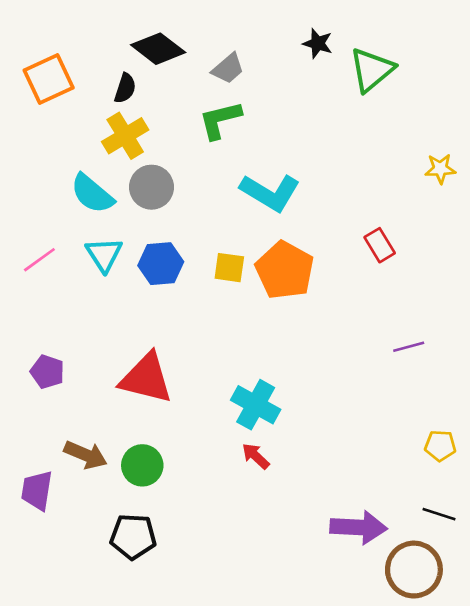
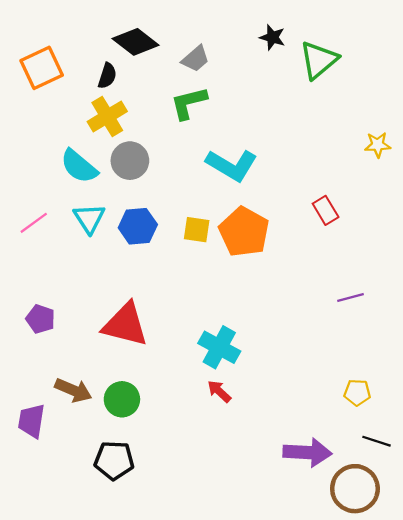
yellow pentagon: (440, 446) -> (357, 392), moved

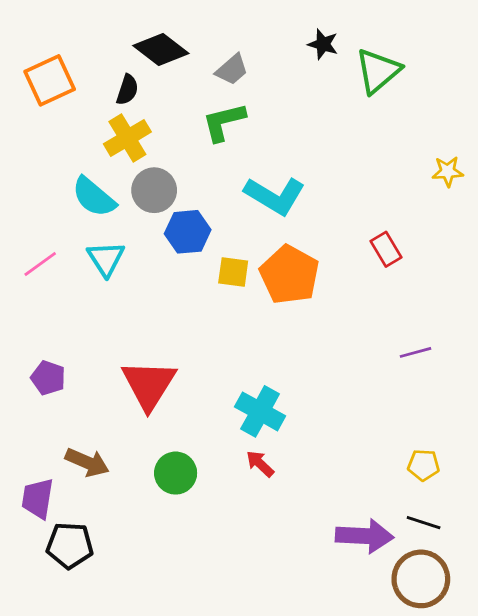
blue hexagon: (138, 226) -> (188, 232), moved
red triangle: (125, 325) -> (149, 385), turned 48
green circle: (122, 399) -> (176, 473), moved
black line: (376, 441) -> (424, 523), moved
black pentagon: (114, 460) -> (70, 545), moved

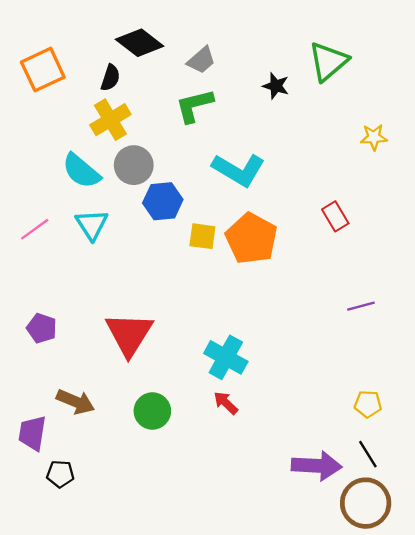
black star: (323, 44) -> (276, 86), moved
yellow star: (448, 171) -> (374, 137), moved
black line: (424, 523) -> (368, 454), turned 40
black pentagon: (70, 545) -> (60, 474), size x0.7

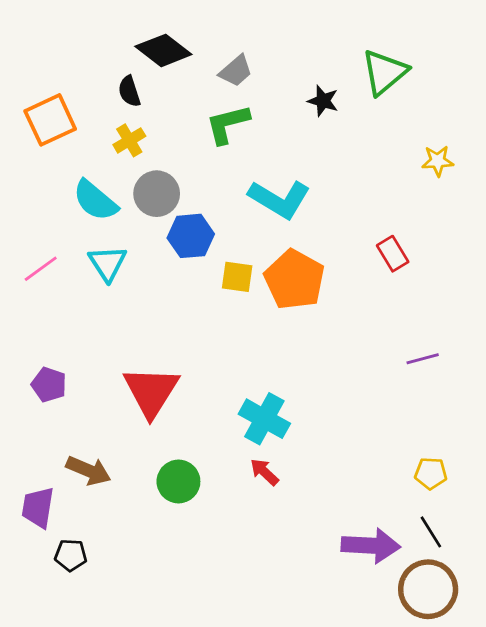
orange square: (43, 70) -> (50, 120), moved
black semicircle: (110, 78) -> (129, 91), turned 144
yellow cross: (110, 120) -> (129, 140), size x0.7

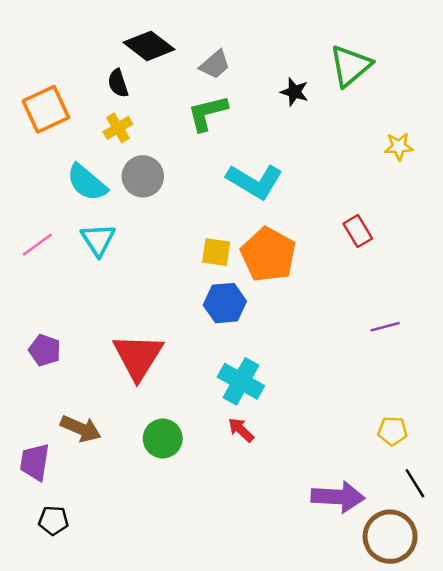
blue hexagon: (191, 236) -> (225, 303), moved
black line: (431, 532) -> (415, 483), moved
black pentagon: (71, 555) -> (53, 520), moved

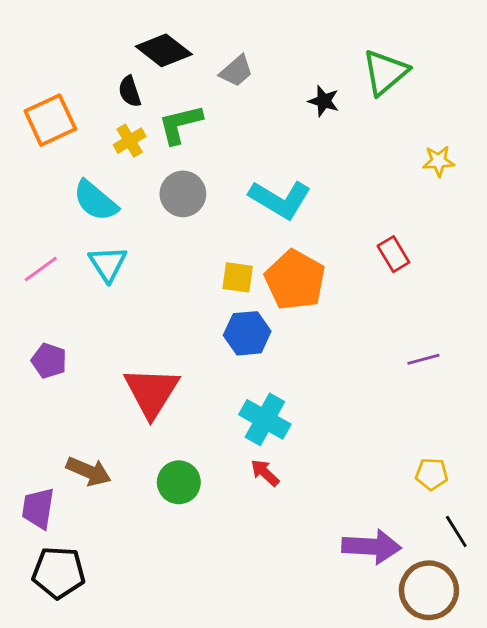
green L-shape: (207, 113) -> (180, 124), moved
gray circle: (143, 176) -> (183, 194), moved
purple pentagon: (45, 350) -> (49, 361), moved
black pentagon: (53, 520) -> (59, 573), size x1.6

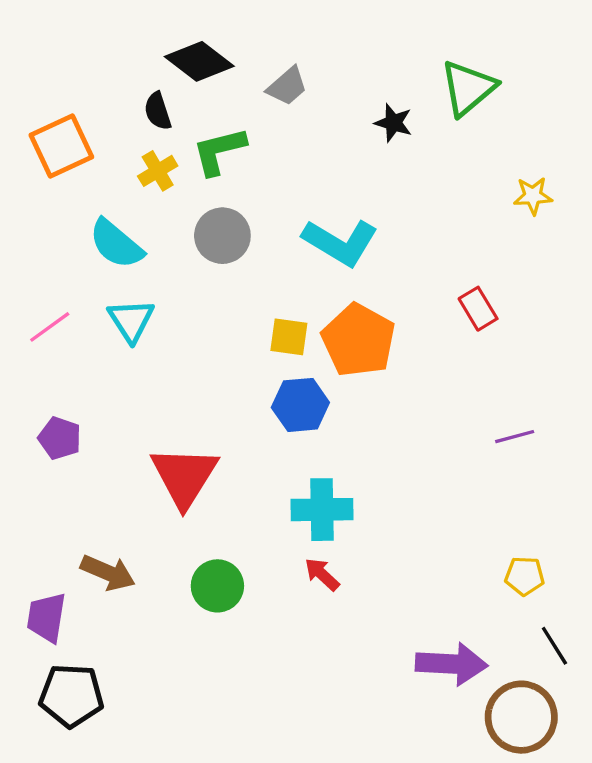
cyan cross: (265, 419) -> (322, 510), turned -30

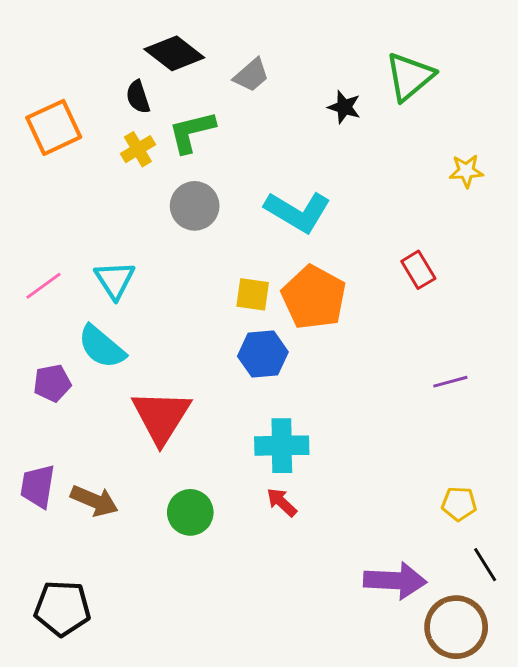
cyan semicircle: (116, 244) -> (102, 347), moved
purple pentagon: (60, 438) -> (52, 383), turned -30
purple trapezoid: (46, 617) -> (38, 486), moved

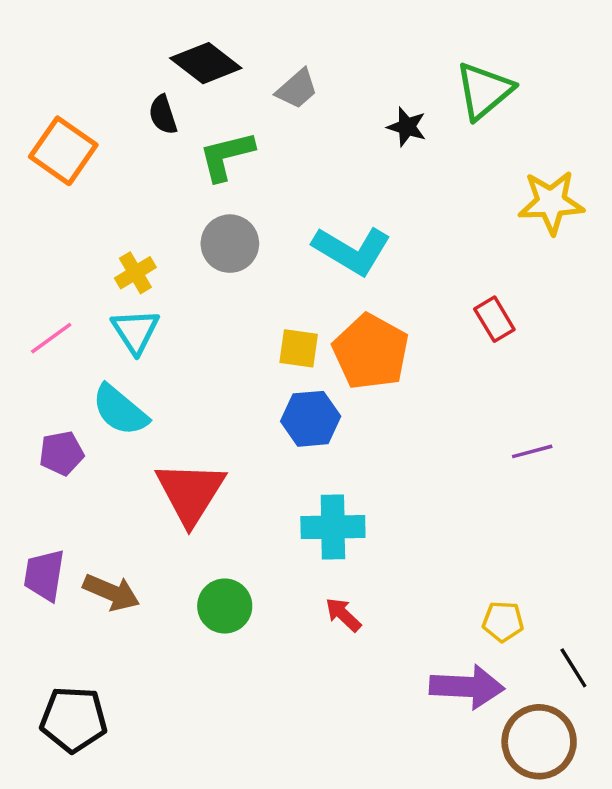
orange square: (54, 127) -> (63, 151), turned -30
yellow cross: (138, 149) -> (135, 273), moved
yellow star: (466, 171) -> (551, 202), size x1.6
red arrow: (282, 502) -> (343, 615), moved
yellow pentagon: (459, 504) -> (503, 621), moved

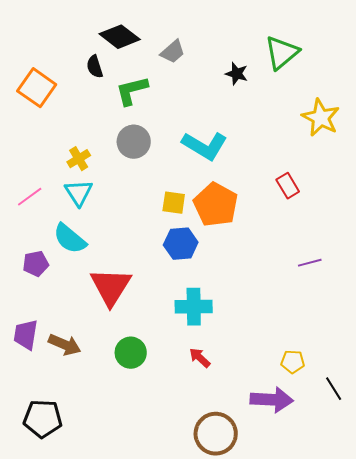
yellow star: (551, 202) -> (321, 118), turned 30
brown circle: (539, 742) -> (216, 434), moved

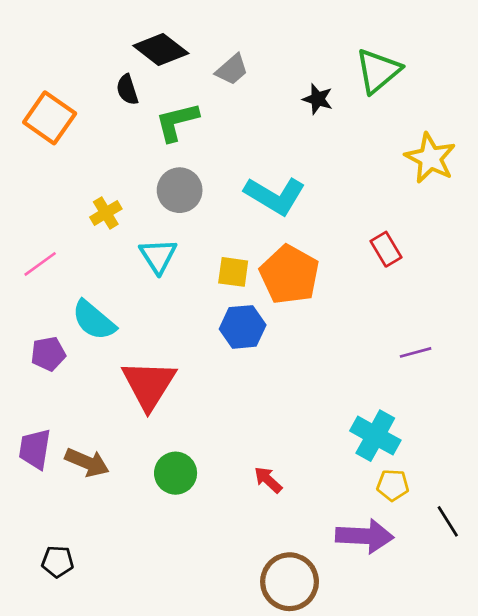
cyan triangle: (79, 193) -> (158, 256), moved
cyan cross: (194, 307) -> (375, 436), moved, turned 30
black pentagon: (43, 419) -> (58, 562), size x0.6

